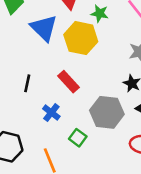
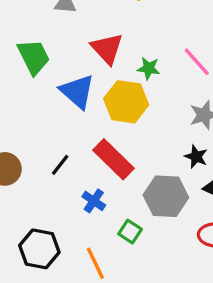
red rectangle: (68, 82) -> (114, 159), size x1.4
black line: (27, 83) -> (60, 165), turned 30

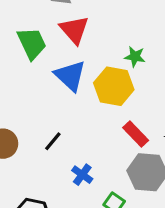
red triangle: (107, 49) -> (74, 30), moved
red rectangle: (114, 159) -> (136, 134), moved, size x0.7

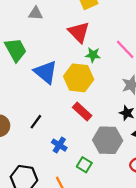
red triangle: (74, 30) -> (79, 32), moved
red rectangle: (136, 134) -> (82, 112), moved

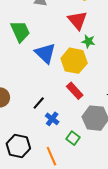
black line: (36, 122) -> (39, 103), moved

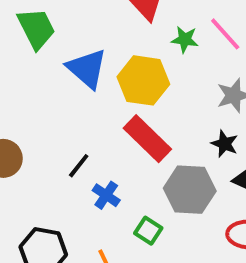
green star: (88, 41) -> (185, 39), moved
red rectangle: (75, 91) -> (147, 139), size x1.4

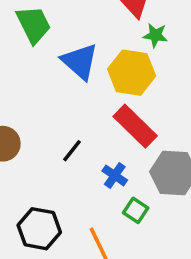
green star: (185, 39) -> (155, 35), moved
blue cross: (106, 195) -> (115, 175), moved

